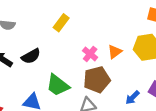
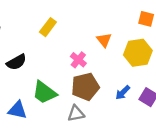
orange triangle: (115, 52) -> (104, 40), moved, turned -32
blue arrow: (133, 98) -> (123, 93), moved

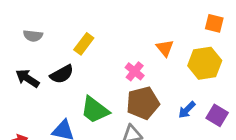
yellow rectangle: (48, 27) -> (84, 44), moved

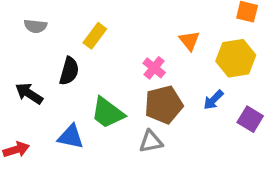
black semicircle: (62, 74) -> (69, 71), turned -45
black arrow: (27, 78) -> (29, 93), moved
blue arrow: (187, 110) -> (213, 100), moved

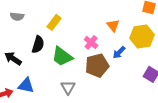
blue arrow: (213, 100) -> (119, 52), moved
green trapezoid: (108, 113) -> (62, 56), moved
blue triangle: (71, 137) -> (26, 85), moved
gray triangle: (151, 142) -> (68, 87), moved, turned -49

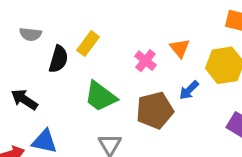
pink cross: (91, 42) -> (145, 61), moved
black semicircle: (38, 44) -> (58, 59), moved

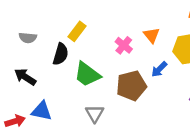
gray semicircle: (31, 34) -> (28, 38), moved
black semicircle: (58, 59) -> (61, 54), moved

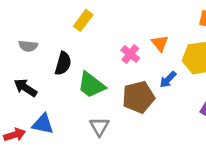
yellow rectangle: (77, 31) -> (83, 20), moved

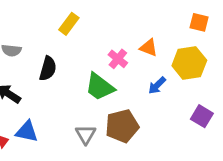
orange triangle: (160, 43) -> (149, 48), turned -30
green trapezoid: (91, 85) -> (100, 87), moved
brown pentagon: (138, 97) -> (122, 126), moved

